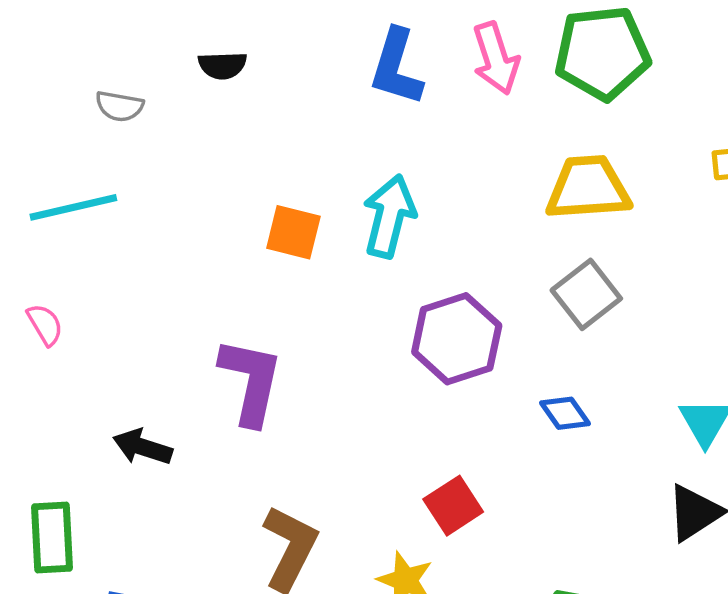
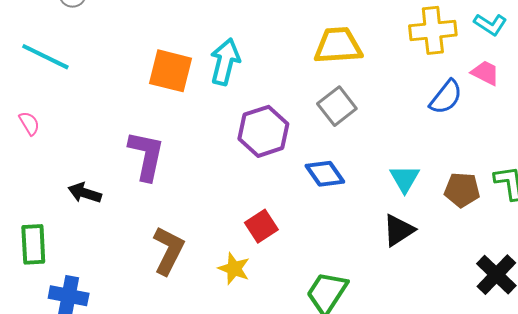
cyan line: (73, 207) -> (45, 57), turned 39
orange square: (293, 232) -> (170, 71), size x1.4
blue diamond: (565, 413) -> (325, 174), size x1.4

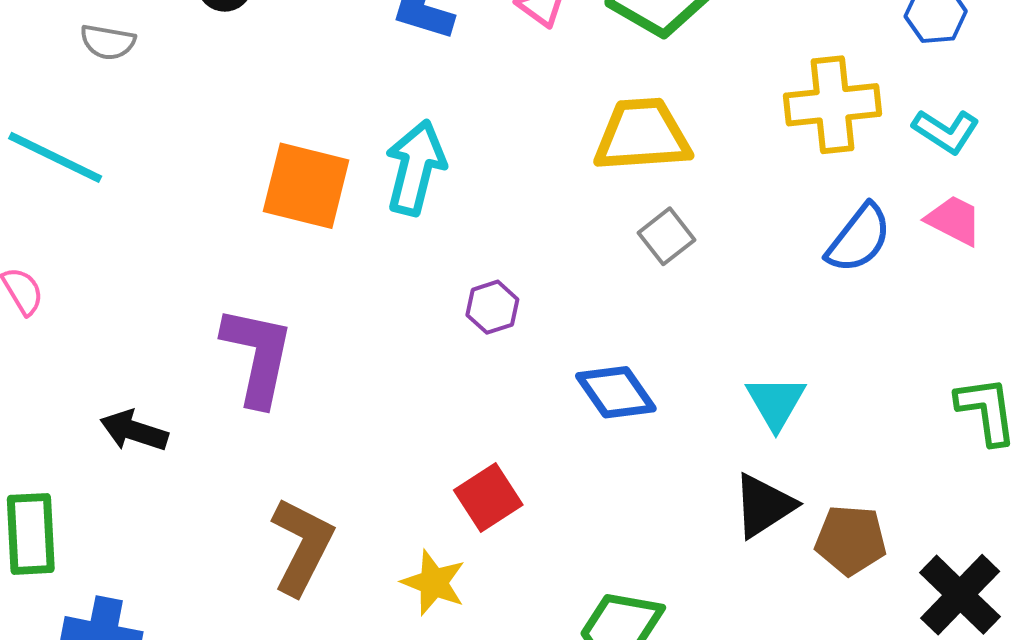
cyan L-shape: (490, 24) -> (946, 131), moved
pink trapezoid: (485, 73) -> (954, 220), moved
gray square: (337, 106) -> (666, 236), moved, size x0.7
purple hexagon: (263, 131) -> (492, 307), size x0.5
brown pentagon: (462, 190) -> (851, 540), moved

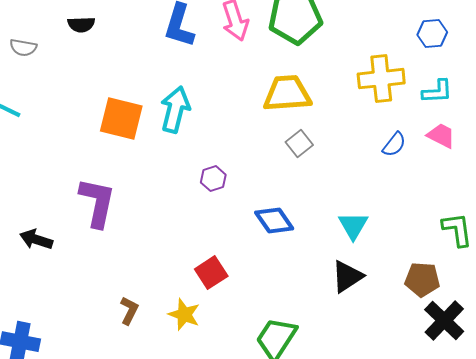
cyan L-shape: (946, 131) -> (437, 92), turned -36
blue semicircle: (859, 238) -> (394, 145), size x0.7
brown pentagon: (851, 540) -> (422, 280), moved
brown L-shape: (302, 546) -> (129, 311), moved, size x0.6

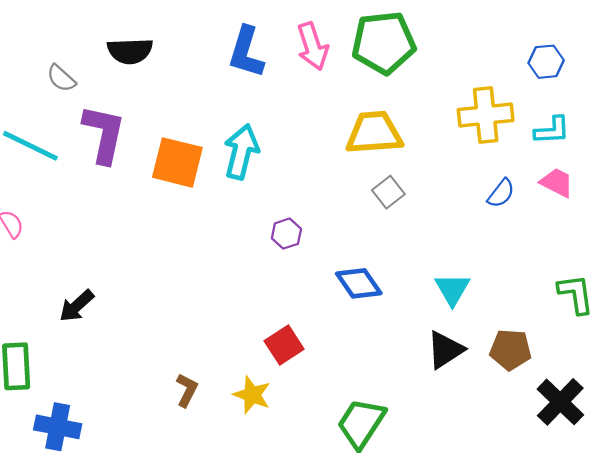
black semicircle: (81, 25) -> (130, 51), size x1.4
gray semicircle: (23, 48) -> (61, 78), turned 32
purple L-shape: (97, 203) -> (104, 134), moved
black arrow: (36, 240) -> (77, 306), turned -60
brown pentagon: (422, 280) -> (511, 350), moved

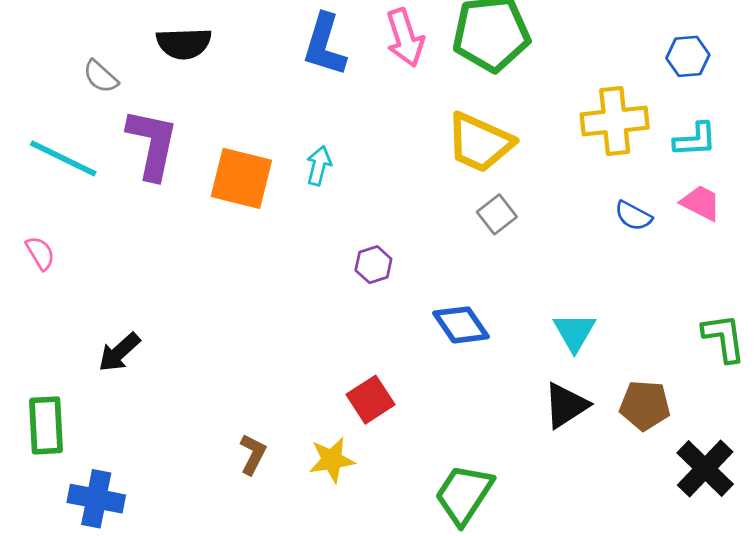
yellow trapezoid: (374, 133) -> (480, 143), turned -152
cyan arrow: (241, 152) -> (319, 166), size x0.6
blue semicircle: (501, 193) -> (633, 216), turned 80
yellow star: (252, 395) -> (332, 460), turned -30

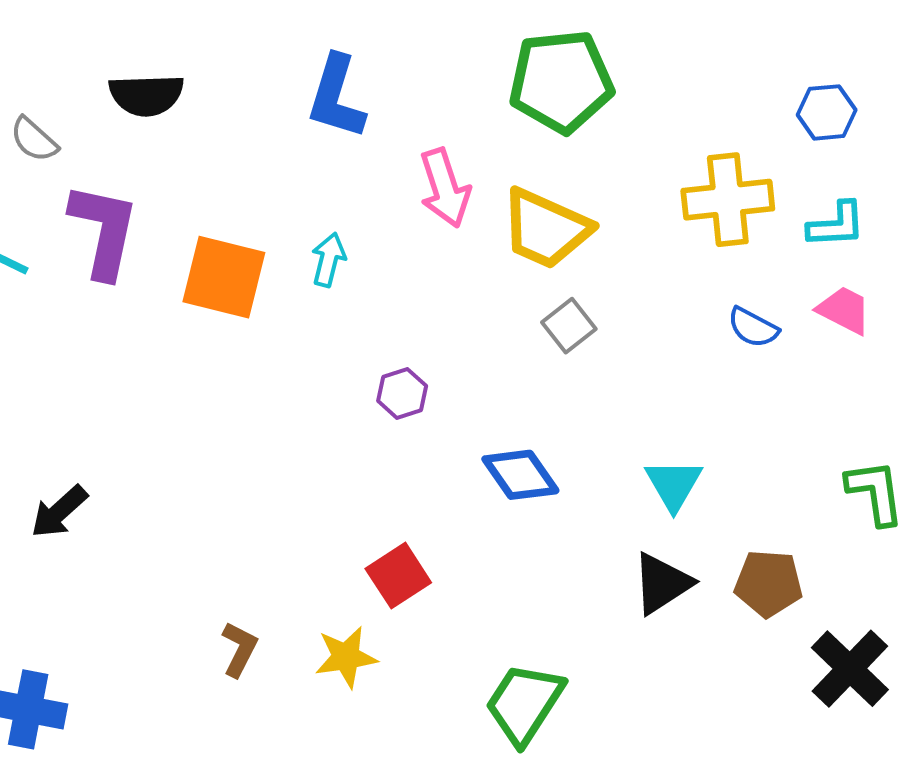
pink arrow: (405, 38) -> (445, 188), moved

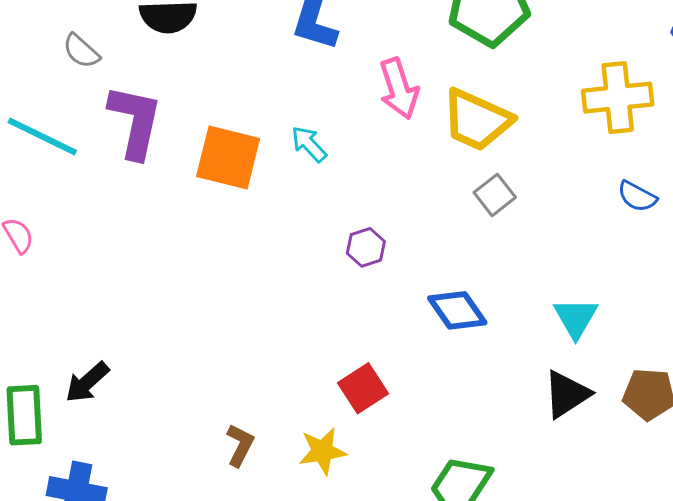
cyan arrow: (329, 260) -> (309, 144), turned -57
black arrow: (59, 512) -> (87, 382), moved

